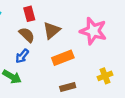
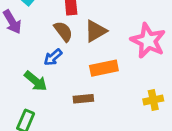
brown rectangle: (68, 87) -> (83, 99), moved

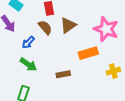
blue arrow: (53, 57) -> (28, 42), moved
orange rectangle: (104, 68) -> (88, 53), moved

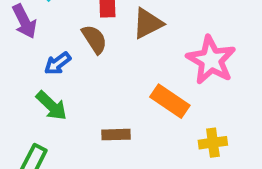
brown triangle: (68, 25) -> (148, 23), moved
orange rectangle: (88, 53) -> (170, 101), turned 42

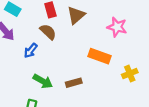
pink star: (211, 60) -> (117, 27), size x0.7
green arrow: (51, 106) -> (43, 81), moved

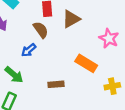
blue arrow: (31, 51) -> (29, 50), moved
green arrow: (43, 81) -> (14, 75), moved

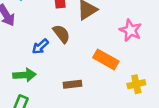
brown semicircle: (41, 30) -> (61, 34), moved
green arrow: (14, 75) -> (25, 75), turned -42

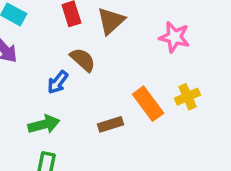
orange rectangle: (106, 59) -> (148, 104), moved, turned 35
yellow cross: (136, 84) -> (187, 97), moved

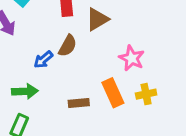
pink star: (174, 37) -> (132, 58), moved
brown semicircle: (83, 60) -> (68, 46), turned 65

